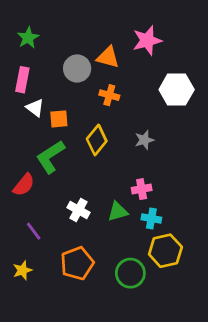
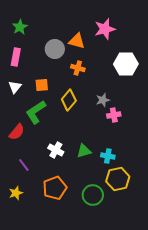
white triangle: (35, 108) -> (15, 87), moved, turned 32
pink cross: (142, 189) -> (114, 115), moved

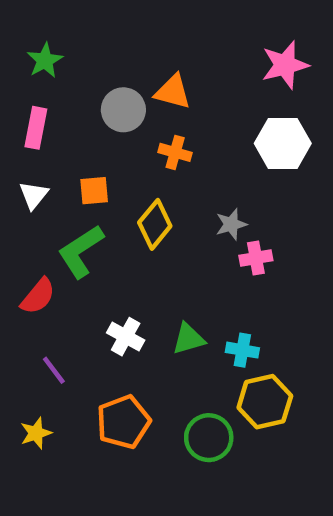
pink star: (105, 29) -> (285, 65), moved

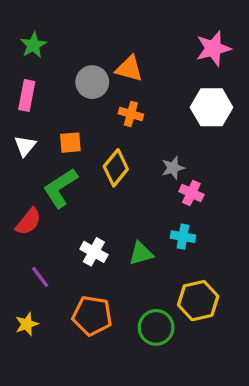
pink cross: (256, 258) -> (191, 193), turned 35
cyan cross: (242, 350) -> (183, 237), moved
orange pentagon: (123, 422) -> (92, 316), turned 30

